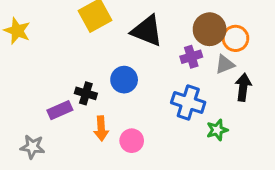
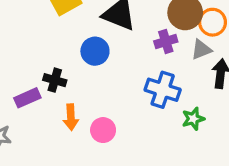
blue circle: (124, 80) -> (95, 51), moved

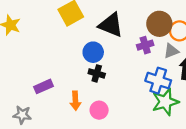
black cross: (55, 80) -> (97, 73), moved
blue cross: (163, 90) -> (158, 81), moved
green star: (193, 119) -> (165, 102), size x1.6

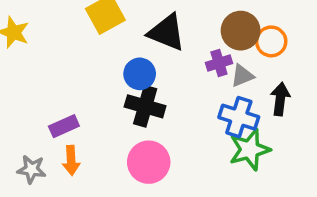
gray triangle: (171, 51) -> (242, 76), moved
black cross: (97, 73) -> (145, 106), size x1.5
orange arrow: (75, 101) -> (71, 160), moved
pink circle: (99, 110) -> (149, 162), size x1.5

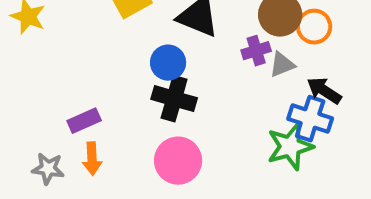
black arrow: (280, 99) -> (324, 91), turned -64
blue cross: (239, 117) -> (310, 119), moved

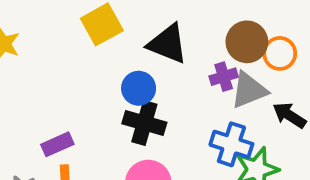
gray triangle: (282, 65) -> (249, 90), size x1.5
blue cross: (310, 119) -> (231, 144), moved

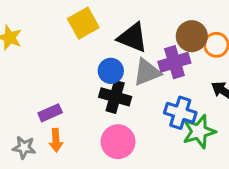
purple cross: (224, 77) -> (174, 62), size x1.5
gray triangle: (249, 90) -> (147, 72), moved

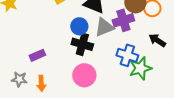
orange arrow: (56, 140) -> (41, 83), moved

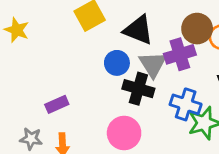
gray triangle: (104, 27) -> (153, 64), turned -40
black cross: (82, 44) -> (138, 89), moved

